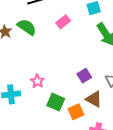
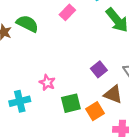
green square: (56, 102) -> (71, 103), turned -30

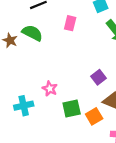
pink rectangle: (67, 12) -> (70, 23), turned -32

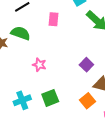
pink star: (50, 89) -> (39, 65), moved
green square: (72, 108) -> (50, 98), moved

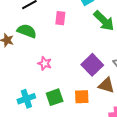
purple square: (86, 65) -> (92, 65), size x1.5
orange square: (88, 101) -> (82, 97), moved, turned 35

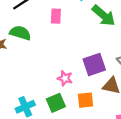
pink star: (45, 63) -> (65, 78), moved
purple square: (92, 65) -> (94, 65), turned 30

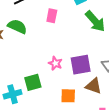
pink star: (65, 78) -> (55, 63), moved
green square: (56, 103) -> (33, 82), moved

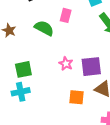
green semicircle: (17, 27) -> (44, 28), moved
green square: (33, 82) -> (23, 69), moved

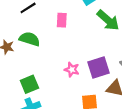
green semicircle: (44, 28) -> (30, 39), moved

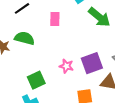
green square: (29, 84) -> (36, 80), moved

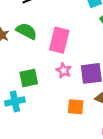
pink rectangle: (55, 19) -> (59, 40), moved, size x1.6

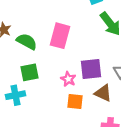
green semicircle: (26, 31) -> (27, 42), moved
pink star: (64, 70) -> (68, 79), moved

